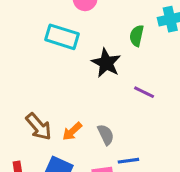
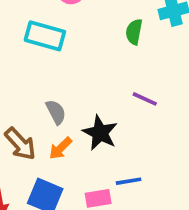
black star: (106, 63) -> (100, 133), moved
gray semicircle: (106, 135) -> (56, 112), moved

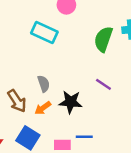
green semicircle: (134, 32) -> (103, 39), size x1.5
black star: (100, 133) -> (71, 102), turned -30

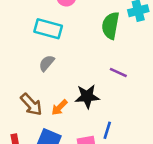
gray semicircle: (44, 84) -> (47, 63), moved, turned -112
blue line: (84, 137) -> (107, 130), turned -63

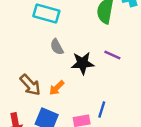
gray semicircle: (47, 63) -> (57, 47), moved, turned -70
black star: (87, 96) -> (83, 63), moved

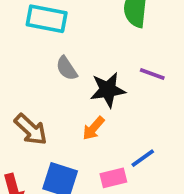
orange arrow: (57, 88) -> (93, 128), moved
blue line: (102, 109) -> (143, 158), turned 42

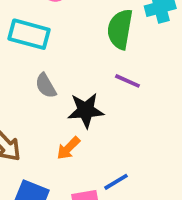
purple line: (152, 74) -> (127, 81), moved

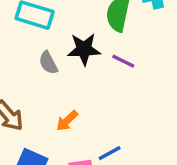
black star: (86, 110) -> (84, 49), moved

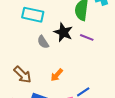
black star: (84, 49) -> (63, 32), turned 30

